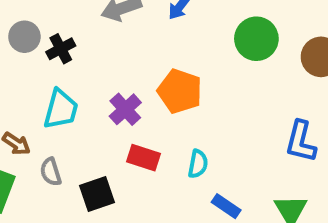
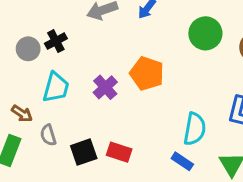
gray circle: (24, 37) -> (28, 49), moved
red rectangle: (143, 158) -> (119, 152), moved
cyan semicircle: (198, 164) -> (195, 129), moved, size x1.5

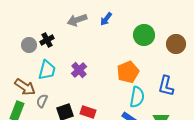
orange pentagon: (147, 73) -> (128, 72), moved, turned 30
brown arrow: (22, 114) -> (25, 87), size x1.5
gray semicircle: (48, 135) -> (42, 101), turned 40

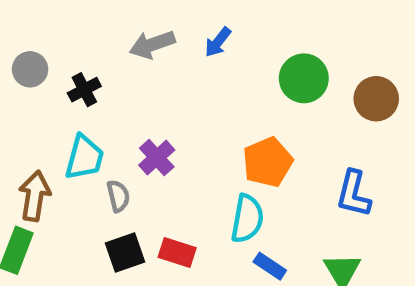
gray circle: (29, 45) -> (30, 69), moved
brown arrow: (25, 87) -> (35, 196), turned -115
cyan semicircle: (137, 97) -> (247, 219), moved
gray semicircle: (42, 101) -> (118, 196), moved, turned 144

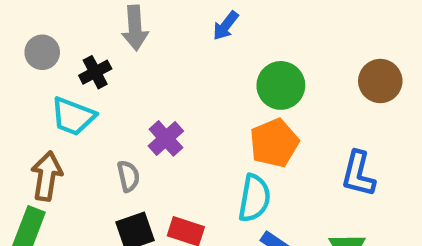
gray arrow: (152, 44) -> (135, 28), moved, turned -75
green circle: (304, 78) -> (281, 85), moved
cyan trapezoid: (84, 158) -> (73, 116), moved, turned 96

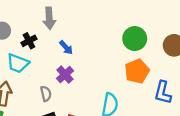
blue arrow: (226, 26) -> (66, 48), moved, turned -80
green circle: (281, 85) -> (135, 39), moved
orange pentagon: (274, 143) -> (137, 71), moved

